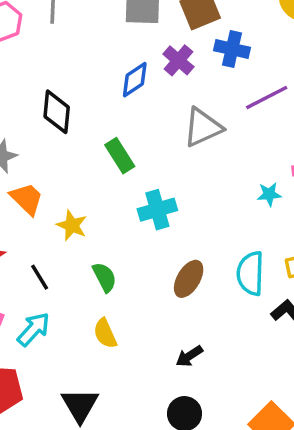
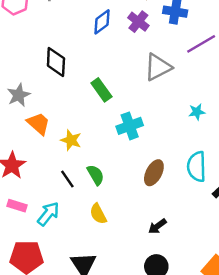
blue diamond: (135, 80) -> (102, 22), moved
cyan star: (269, 194) -> (197, 112), moved
black line: (40, 277) -> (67, 179), moved

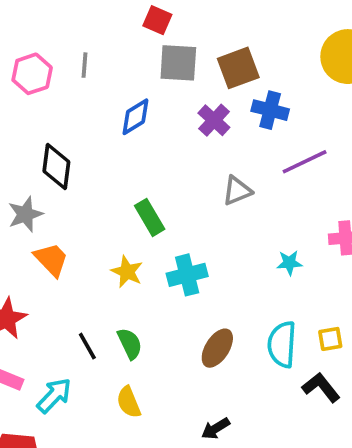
blue diamond: (102, 22) -> (135, 117), moved
black diamond: (56, 62) -> (56, 166), moved
gray triangle: (158, 67) -> (237, 191), size x0.7
yellow star: (71, 140) -> (127, 272), moved

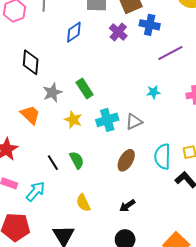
gray triangle: (237, 191) -> (134, 122), moved
gray star: (25, 214) -> (52, 93), moved
cyan star: (289, 263) -> (153, 92), moved
yellow semicircle: (129, 402) -> (83, 203), moved

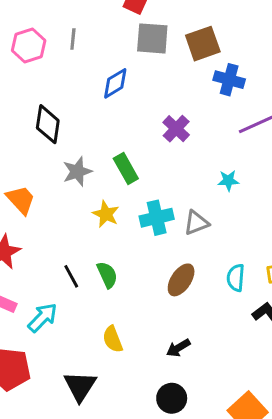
purple cross: (118, 32) -> (176, 129), moved
orange trapezoid: (30, 115) -> (21, 200), moved
cyan semicircle: (163, 157) -> (236, 278), size x0.7

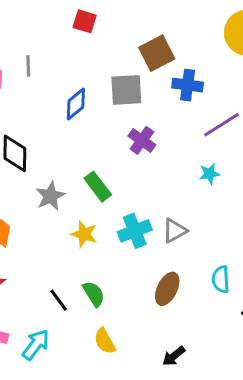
gray square: (152, 38) -> (126, 90), moved
cyan star: (228, 181) -> (209, 174), moved
yellow semicircle: (113, 339) -> (105, 341), moved

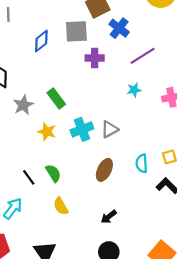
blue cross: (188, 85) -> (119, 28), turned 30
purple cross: (142, 140) -> (95, 58), moved, turned -36

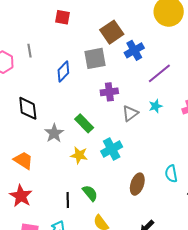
blue cross: (119, 28) -> (134, 50), turned 30
purple cross: (95, 58) -> (109, 92), moved
gray triangle: (110, 129) -> (130, 113), moved
black line: (29, 177) -> (68, 200), turned 42

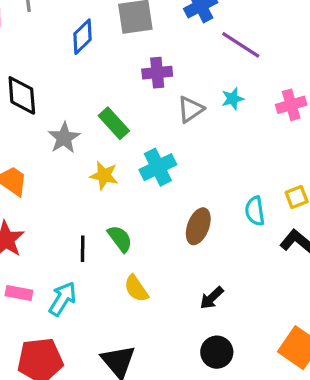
purple line: (159, 73) -> (241, 45), turned 70

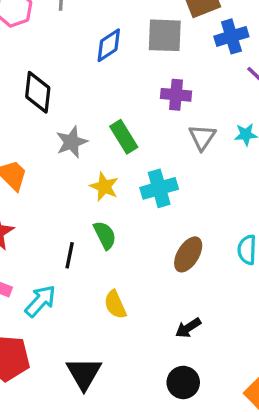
gray triangle: (191, 109) -> (202, 137), turned -32
green semicircle: (120, 239) -> (105, 235), moved

